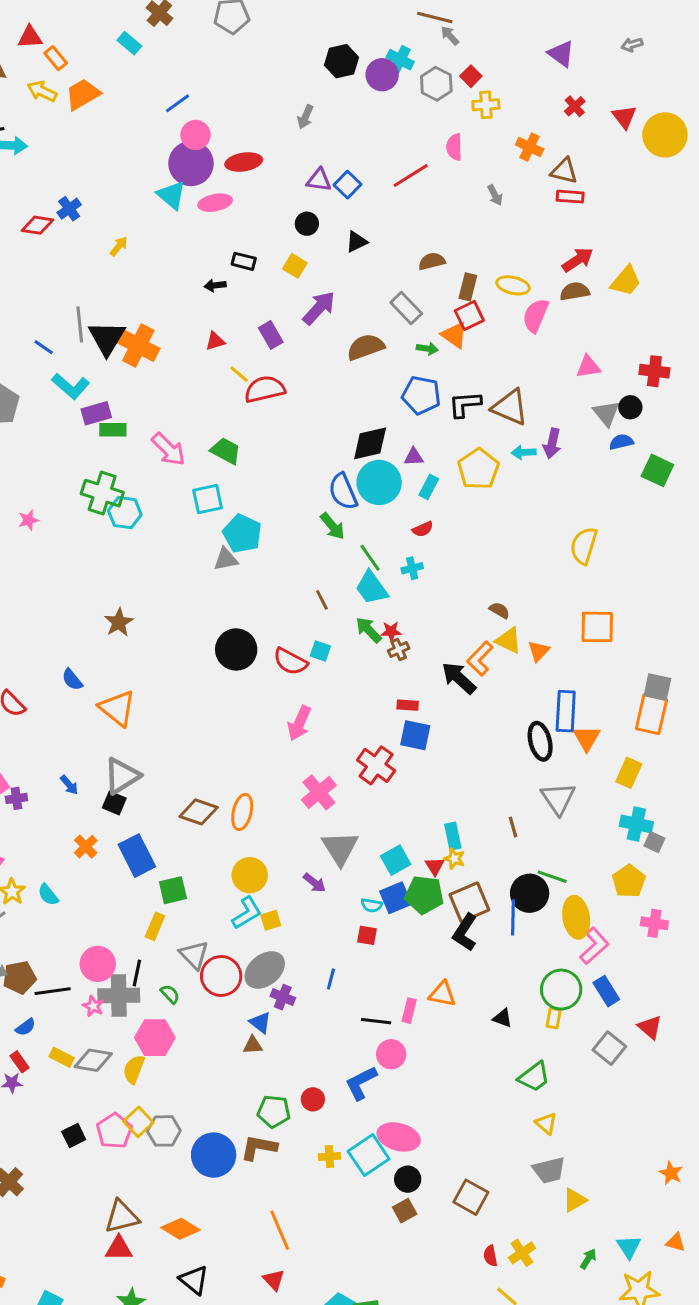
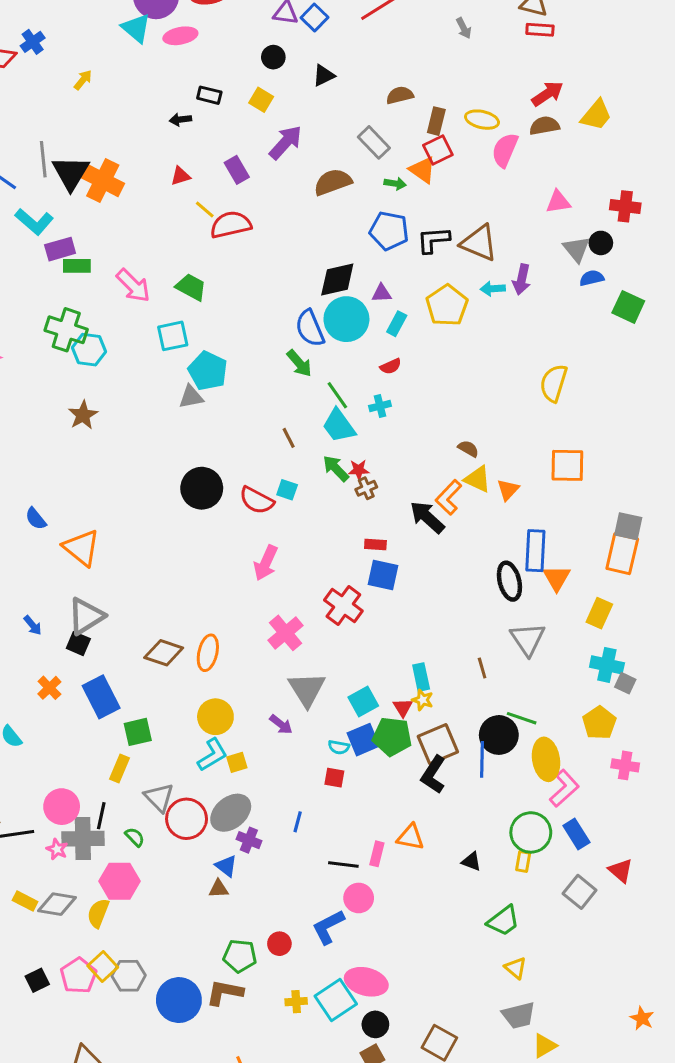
brown star: (119, 622) -> (83, 415), moved

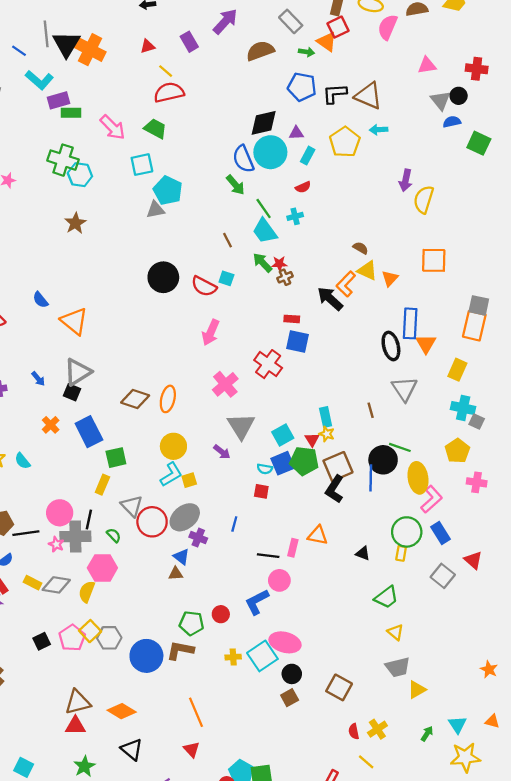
red semicircle: (231, 225) -> (169, 92), moved
purple arrow: (522, 280) -> (406, 180), moved

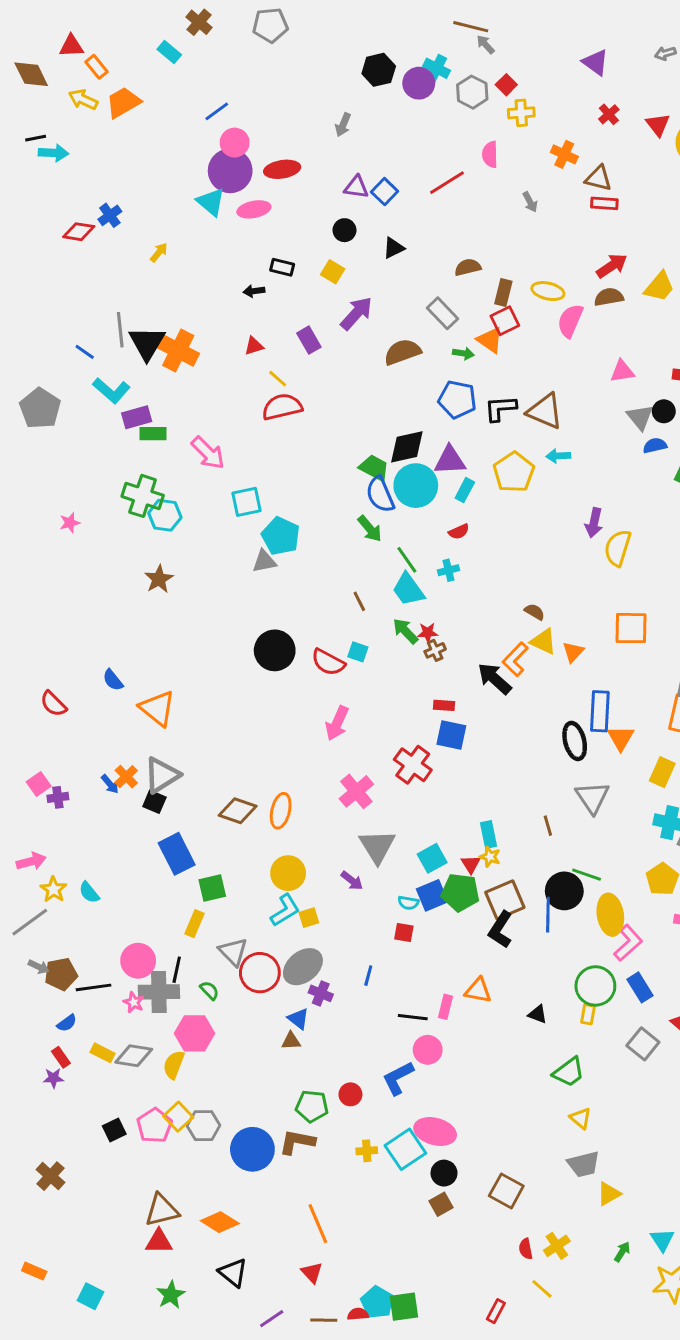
green trapezoid: (155, 129) -> (374, 468), moved
purple triangle: (296, 133) -> (450, 460), size x1.6
orange cross: (51, 425) -> (126, 777), moved

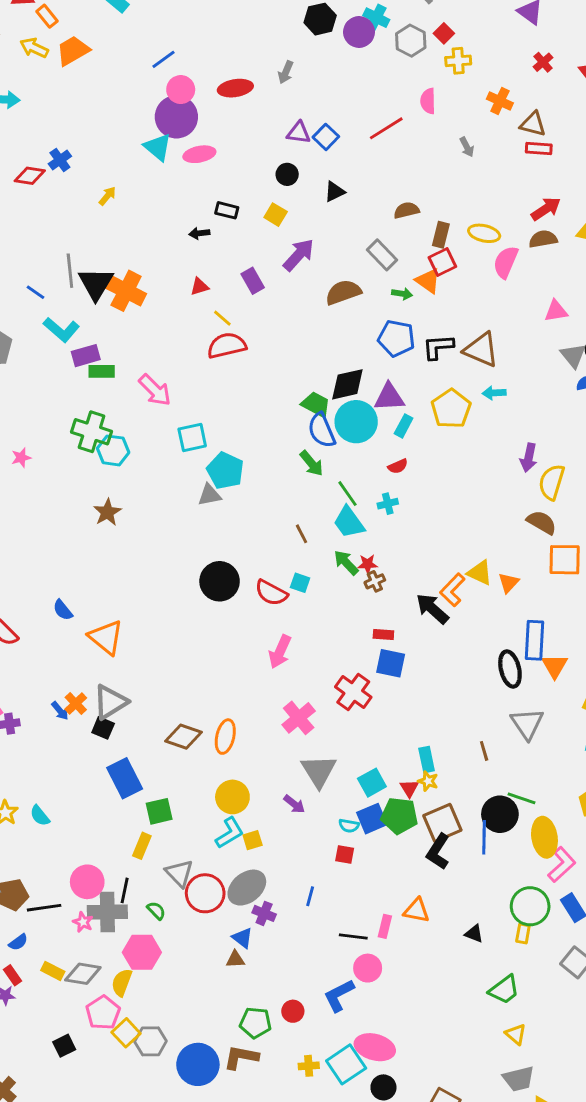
red ellipse: (282, 169) -> (235, 88), moved
brown semicircle: (535, 612) -> (542, 522), moved, size x1.5
pink pentagon: (154, 1126) -> (103, 1013), moved

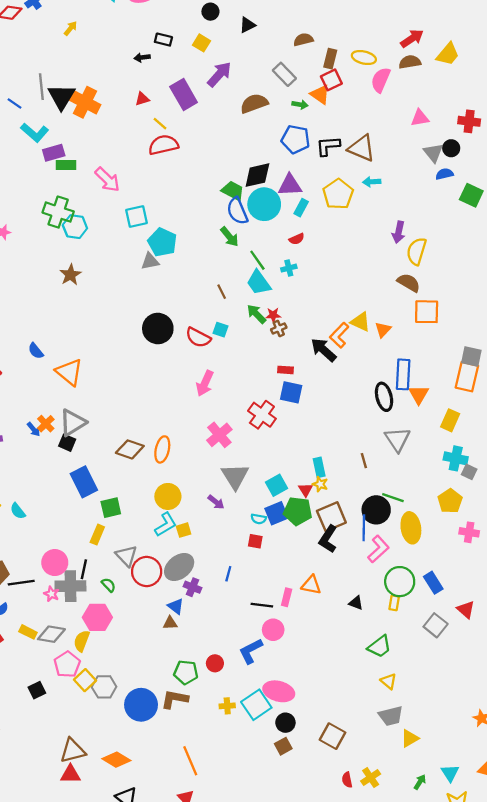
purple rectangle: (253, 281) -> (184, 94), size x1.5
pink L-shape: (562, 865) -> (378, 549), moved

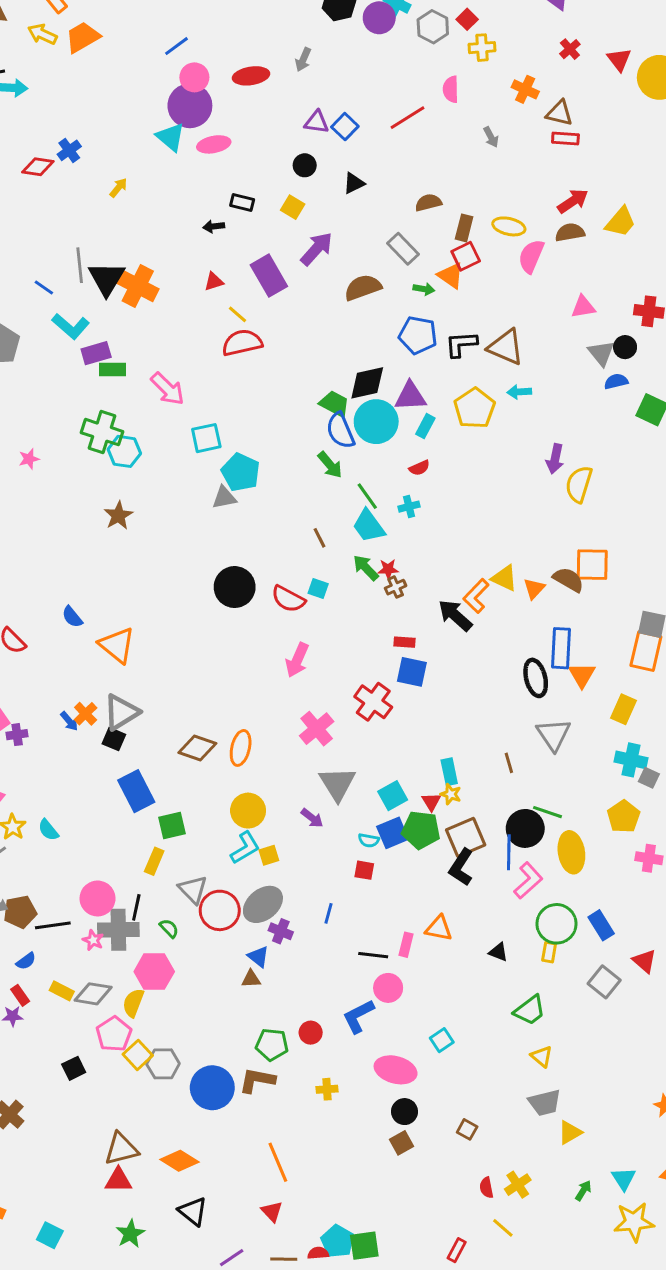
brown semicircle: (409, 283) -> (568, 580), moved
cyan square: (256, 705) -> (442, 1040), moved, size x0.6
brown square: (333, 736) -> (467, 1129), size x0.6

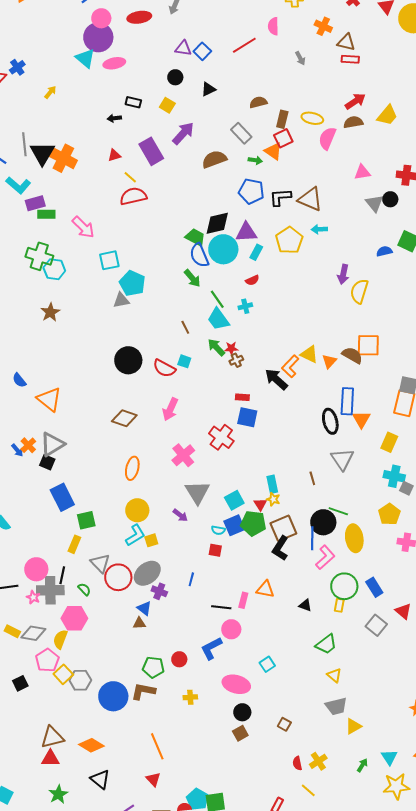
blue semicircle: (616, 381) -> (384, 251), moved
brown diamond: (197, 748) -> (124, 418), moved

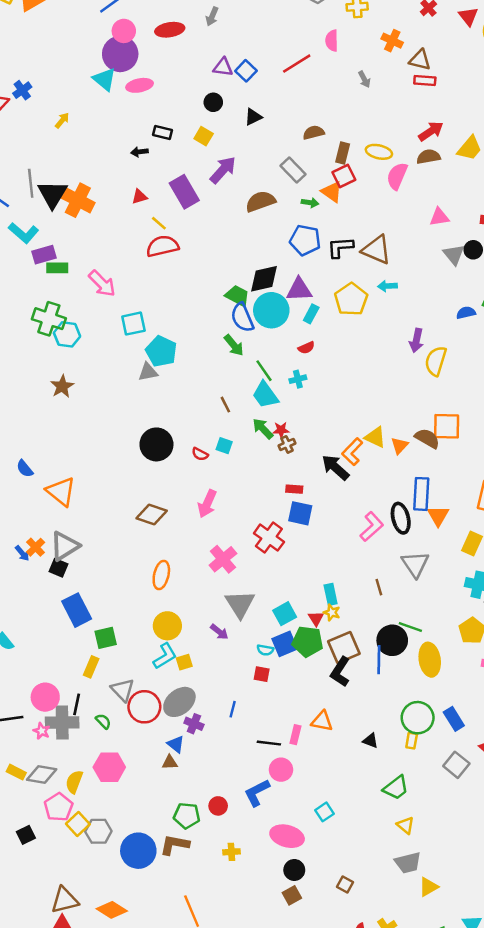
red semicircle: (164, 368) -> (200, 454), size x0.6
pink L-shape: (325, 557) -> (372, 527), moved
pink hexagon: (74, 618) -> (109, 767), moved

